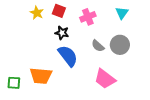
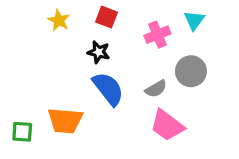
red square: (59, 11) -> (107, 17), moved
pink cross: (88, 17) -> (158, 35), moved
gray semicircle: (98, 46) -> (156, 89), moved, turned -72

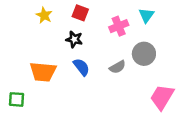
blue semicircle: (108, 89) -> (81, 67), size x0.7
orange trapezoid: (65, 121) -> (43, 72), moved
pink trapezoid: (167, 125) -> (162, 97), moved, turned 84

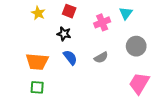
gray circle: (144, 54) -> (136, 46), moved
green square: (16, 99) -> (37, 87), moved

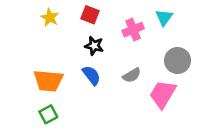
black star: (64, 34) -> (94, 46), moved
pink trapezoid: (139, 83) -> (163, 94), moved
green square: (37, 87) -> (48, 114), turned -32

